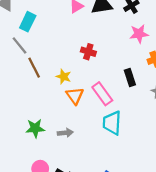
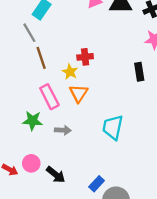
red cross: (88, 52) -> (85, 57), moved, turned -32
black rectangle: (130, 78) -> (139, 72), moved
pink rectangle: (102, 94) -> (49, 97), moved

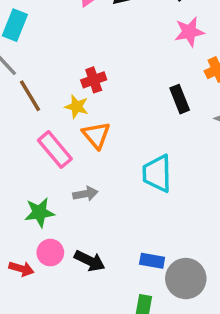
black rectangle: (139, 72) -> (180, 99), moved
green star: (32, 121) -> (39, 212), moved
blue rectangle: (97, 184) -> (152, 261), turned 70

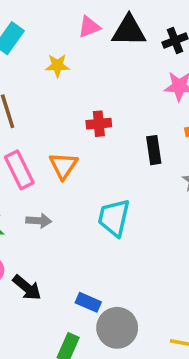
red cross: (94, 80) -> (99, 124), moved
yellow star: (77, 107) -> (57, 66), moved, turned -30

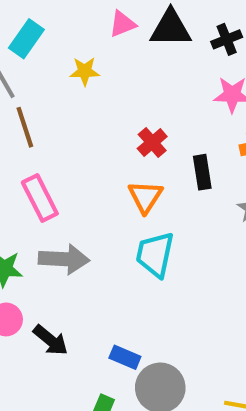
red cross: (99, 124) -> (152, 143), moved, turned -35
orange triangle: (63, 166) -> (145, 197), moved
gray arrow: (39, 221) -> (64, 259), size x1.6

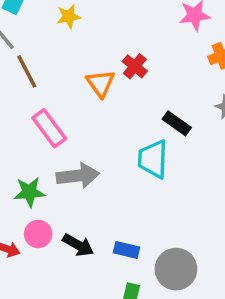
black rectangle: (202, 172) -> (177, 123), moved, turned -36
orange triangle: (145, 197) -> (101, 83), moved
blue rectangle: (125, 357) -> (126, 250), moved

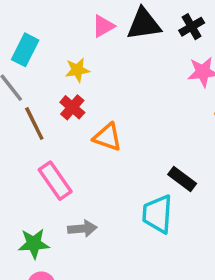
red cross: (135, 66) -> (72, 107), moved
orange triangle: (101, 83) -> (107, 137), turned -36
gray arrow: (78, 176) -> (82, 229), size x0.7

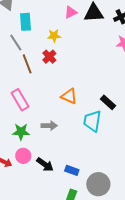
cyan rectangle: (25, 50) -> (25, 22), turned -36
orange triangle: (107, 137) -> (69, 96), moved
pink rectangle: (55, 181) -> (20, 100), moved

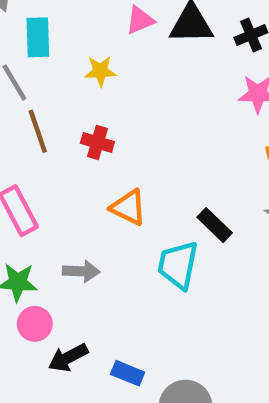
red cross: (49, 57) -> (97, 142), moved, turned -32
pink circle: (23, 156) -> (35, 324), moved
black arrow: (45, 165) -> (68, 358), turned 114

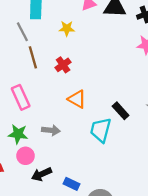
red cross: (97, 142) -> (63, 65), turned 35

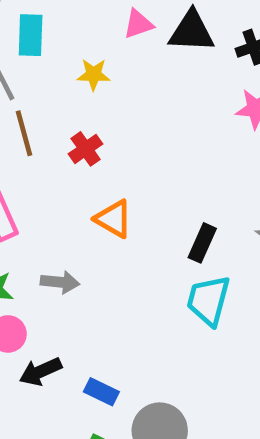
black rectangle: (121, 111) -> (202, 243), turned 66
cyan trapezoid: (101, 130) -> (208, 300), moved

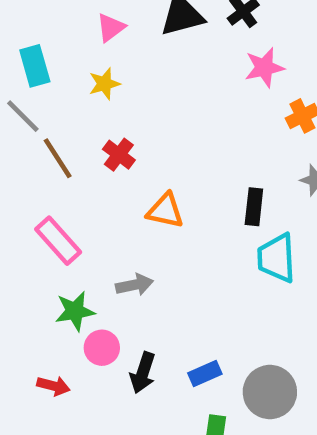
pink triangle: (138, 24) -> (111, 28), moved
black arrow: (41, 371) -> (143, 373), turned -30
blue rectangle: (101, 392) -> (205, 373), turned -32

